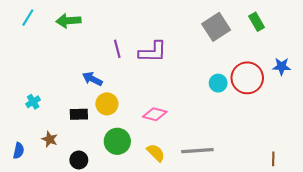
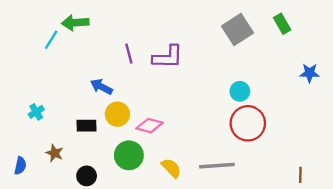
cyan line: (28, 18) -> (51, 40), moved
red circle: (247, 78) -> (248, 123), moved
pink diamond: (155, 114) -> (149, 126), moved

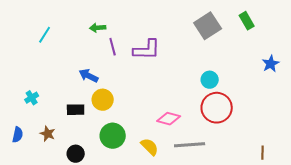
green arrow: (75, 23) -> (98, 28), moved, size x0.7
blue star: (310, 73) -> (271, 64), turned -30
pink diamond: (149, 126) -> (169, 119), moved
blue semicircle: (20, 166) -> (18, 135), moved

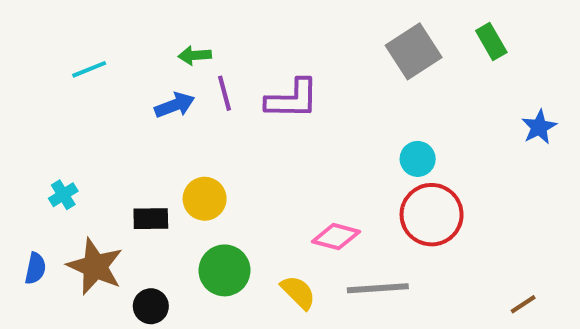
cyan line: (45, 35) -> (89, 69), turned 36
blue arrow: (89, 76) -> (175, 105), moved, turned 132
brown star: (48, 134) -> (95, 266), size x1.8
brown line: (263, 153) -> (523, 304), turned 56

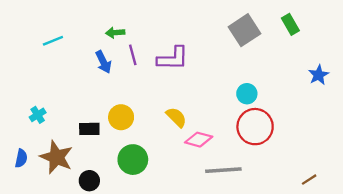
blue arrow: (175, 105) -> (103, 62), turned 85
yellow semicircle: (298, 292) -> (176, 117), moved

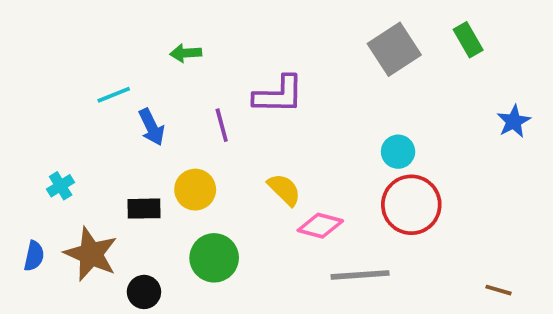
cyan line: (53, 41) -> (114, 95), moved
purple line: (133, 55) -> (222, 125), moved
blue arrow: (103, 62) -> (152, 127), moved
brown line: (309, 180) -> (498, 290), turned 49

